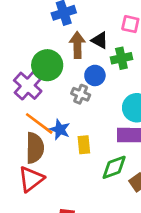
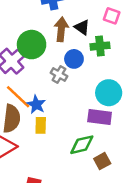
yellow rectangle: (84, 145) -> (41, 125), moved

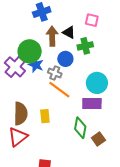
orange line: (18, 97) -> (59, 90), moved
blue star: (36, 105) -> (36, 65), moved
green diamond: (82, 145) -> (80, 128), turned -60

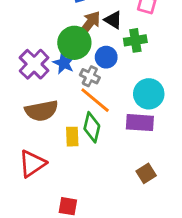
brown arrow: (52, 36) -> (89, 24), turned 36
green circle: (30, 51) -> (74, 43), moved
brown semicircle: (21, 114) -> (42, 111), moved, turned 75
green diamond: (80, 128) -> (92, 127), moved

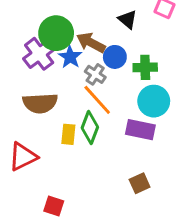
brown arrow: (89, 24) -> (91, 43), moved, turned -108
green cross: (135, 40) -> (145, 67), moved
green circle: (74, 43) -> (56, 33), moved

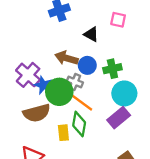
green circle: (56, 33) -> (59, 92), moved
blue star: (70, 57) -> (43, 85), moved
purple rectangle: (140, 130) -> (119, 118), turned -40

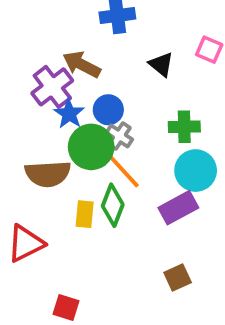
brown arrow: (66, 58) -> (82, 64), moved
blue circle: (87, 65) -> (108, 110), moved
purple cross: (28, 75) -> (52, 87), moved
blue star: (43, 85) -> (69, 114), moved

